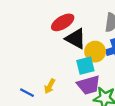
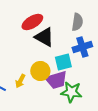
yellow circle: (95, 52) -> (40, 71), moved
cyan square: (85, 66) -> (63, 62), moved

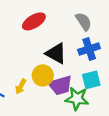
gray semicircle: (77, 22) -> (84, 21), turned -42
black triangle: (44, 37) -> (56, 53), moved
cyan square: (63, 62) -> (91, 80), moved

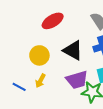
yellow circle: (43, 75) -> (39, 55), moved

